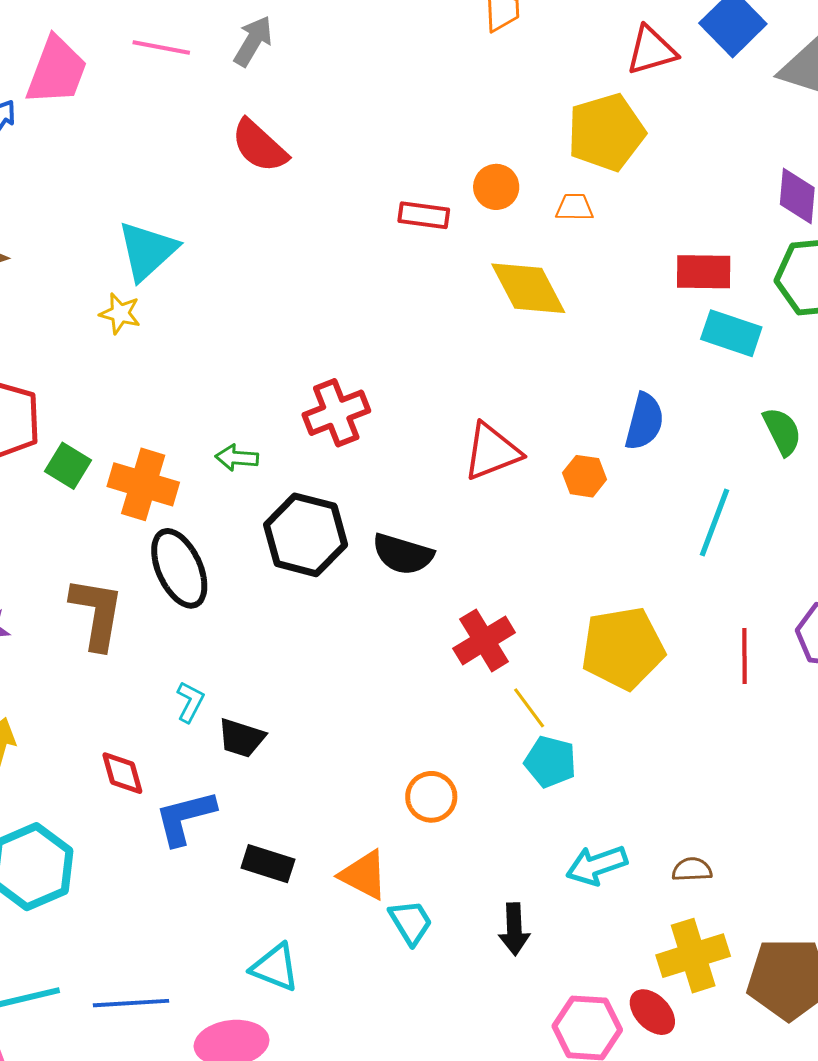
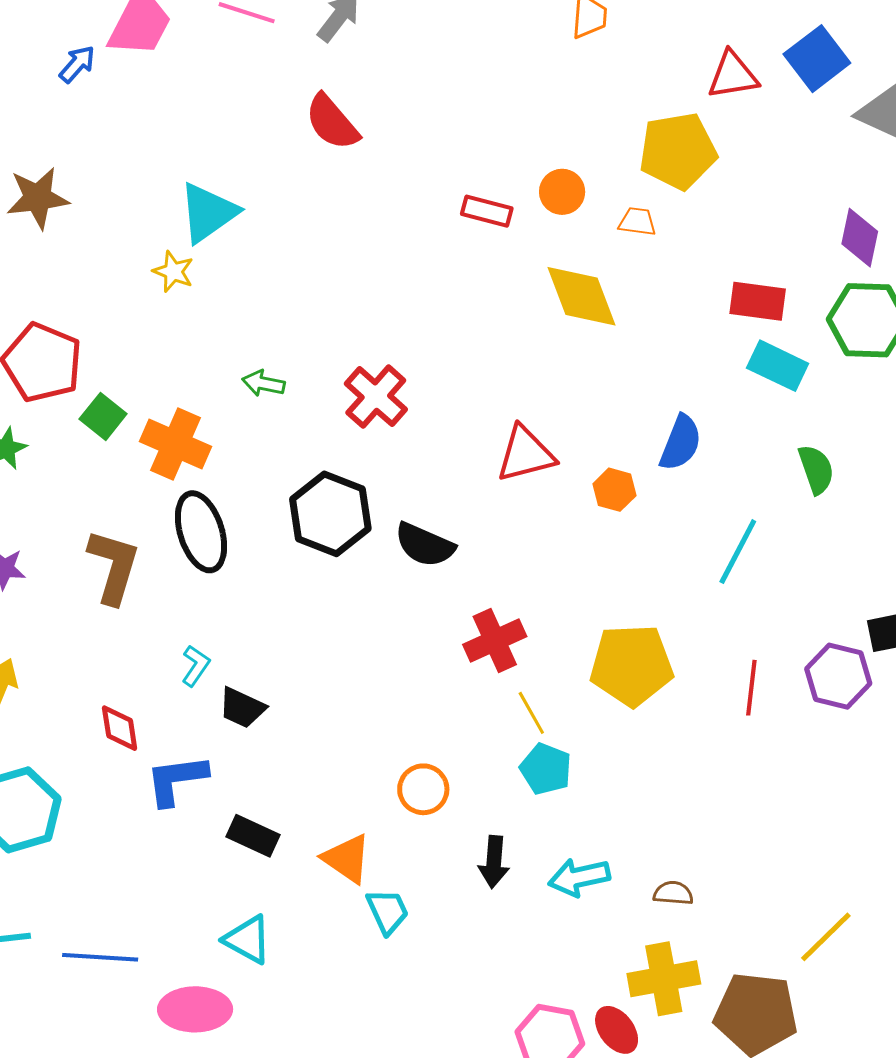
red cross: (336, 413) -> (376, 397), turned -34
green arrow: (237, 458) -> (263, 383), moved
black arrow: (514, 929) -> (494, 862), moved

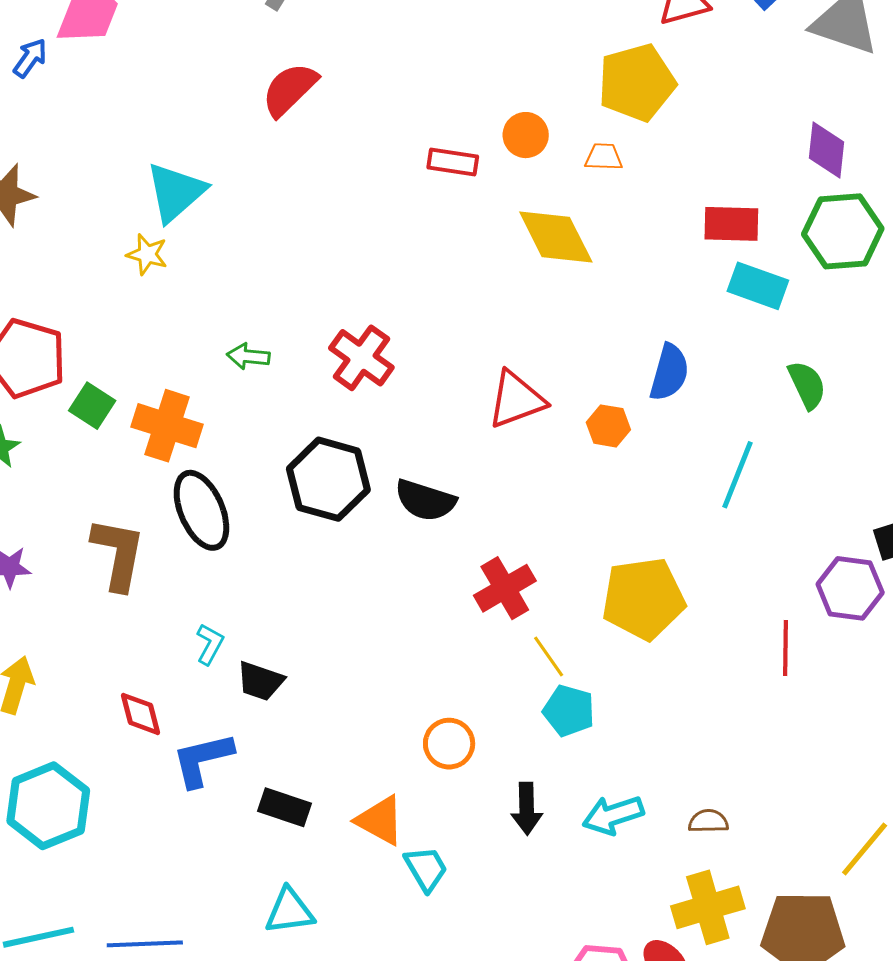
red semicircle: (332, 122) -> (290, 89), turned 92
red line: (751, 688) -> (785, 648), moved
cyan triangle: (247, 940) -> (290, 911), turned -30

